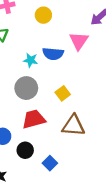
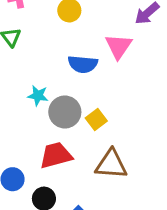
cyan star: (31, 60) -> (38, 96), moved
gray circle: (26, 88) -> (65, 112), moved

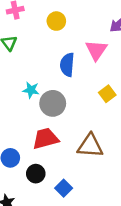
blue semicircle: (83, 64) -> (67, 65), turned 90
yellow square: (96, 119) -> (107, 94), moved

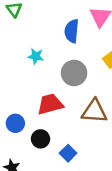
gray circle: (53, 103) -> (74, 73), moved

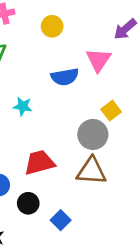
blue semicircle: (72, 31) -> (65, 77), turned -105
gray circle: (74, 73) -> (93, 134), moved

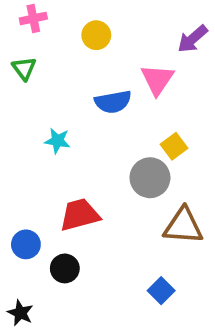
brown triangle: (91, 171) -> (183, 226), moved
blue square: (61, 220) -> (161, 291), moved

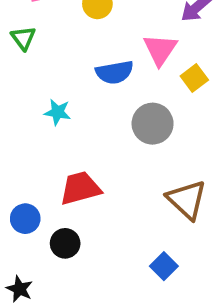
yellow square: (174, 146) -> (194, 78), moved
gray circle: (150, 178) -> (153, 124), moved
brown triangle: (183, 226) -> (187, 200), turned 39

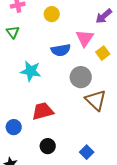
cyan star: (58, 112) -> (31, 71), size x1.5
brown triangle: (187, 200) -> (96, 100), moved
black circle: (65, 243) -> (48, 146), moved

